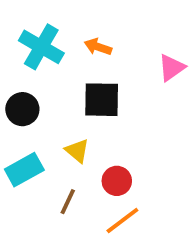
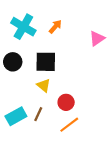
orange arrow: (98, 47) -> (55, 27), turned 112
black square: (102, 100) -> (46, 62), moved
cyan rectangle: (24, 170) -> (16, 116), moved

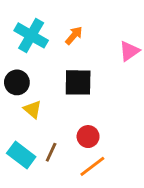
black square: (46, 62) -> (78, 82), moved
yellow triangle: (44, 85) -> (33, 109), moved
cyan rectangle: (16, 116) -> (21, 155), turned 66

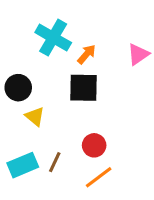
cyan cross: (31, 35) -> (53, 38), moved
orange arrow: (74, 35) -> (87, 54), moved
cyan rectangle: (21, 155) -> (23, 165), turned -60

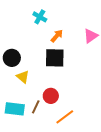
cyan cross: (53, 38) -> (40, 17), moved, size x0.6
red circle: (94, 145) -> (51, 96), moved
cyan rectangle: (23, 165) -> (15, 109), turned 30

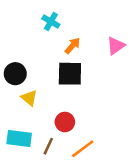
brown line: (36, 107) -> (48, 146), moved

